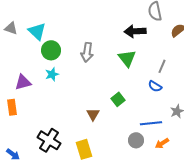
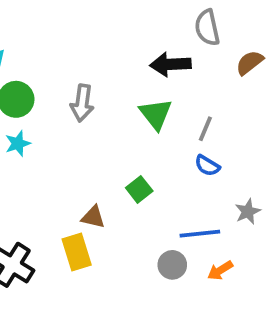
gray line: (162, 66) -> (205, 129), moved
brown triangle: (93, 114) -> (93, 217), turned -48
yellow rectangle: (84, 149) -> (77, 252), moved

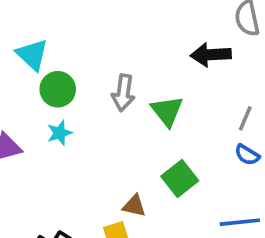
green triangle: (156, 114) -> (167, 111), moved
green square: (139, 189) -> (180, 178), size x1.4

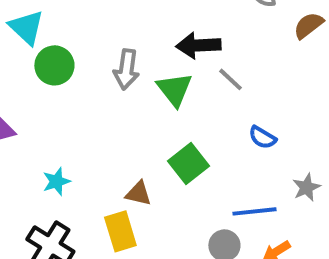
black arrow: (211, 55) -> (198, 45), moved
gray line: (245, 118) -> (230, 79), moved, turned -70
cyan star: (60, 133) -> (56, 181), moved

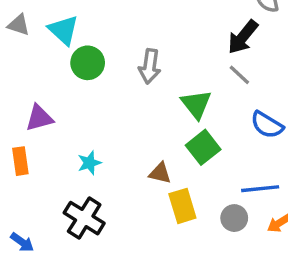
black arrow: (198, 45) -> (243, 37), moved, turned -48
green triangle: (174, 89) -> (196, 104), moved
blue semicircle: (262, 137) -> (267, 125), size x1.4
yellow rectangle: (120, 231) -> (182, 206), moved

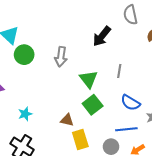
black arrow: (243, 37) -> (102, 36), moved
gray line: (239, 75) -> (119, 71), moved, turned 56
blue semicircle: (267, 125) -> (130, 103), moved

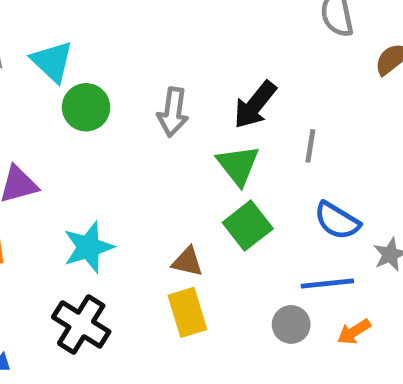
black arrow: (102, 36) -> (255, 105), moved
cyan star: (25, 114) -> (88, 247), size x1.5
yellow rectangle: (80, 139) -> (187, 312), moved

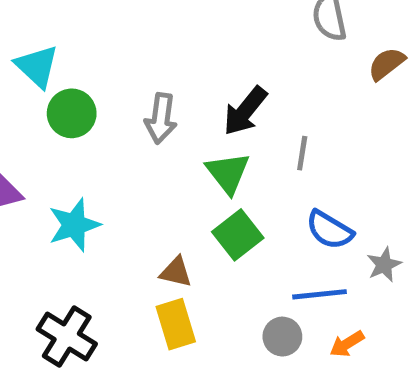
cyan star: (88, 247) -> (74, 225), moved

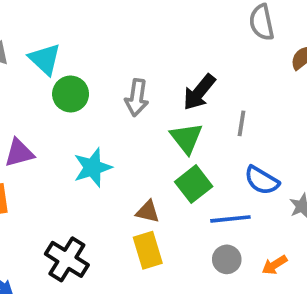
cyan star: (74, 225) -> (93, 168), moved
blue line: (320, 294) -> (230, 219), moved

